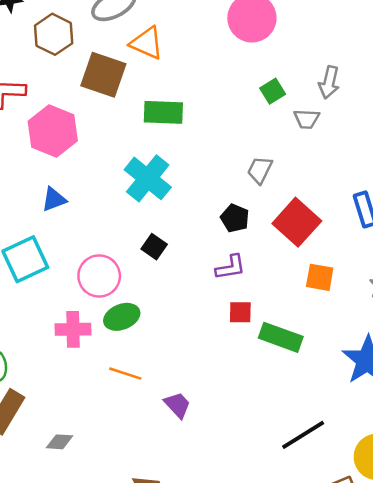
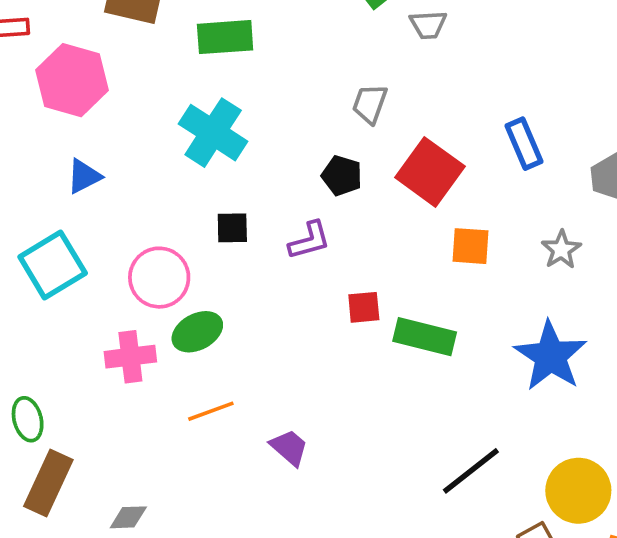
black square: (154, 247) -> (232, 228), turned -30
purple L-shape: (231, 267) -> (309, 240), moved
orange line: (125, 374) -> (211, 411), turned -32

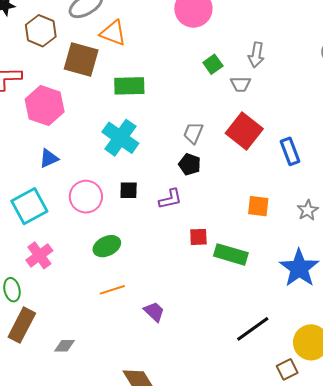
gray trapezoid: (370, 104) -> (193, 133), moved
red square: (430, 172) -> (244, 131), moved
pink circle: (159, 278) -> (86, 197), moved
pink cross: (130, 357) -> (39, 255), moved, turned -32

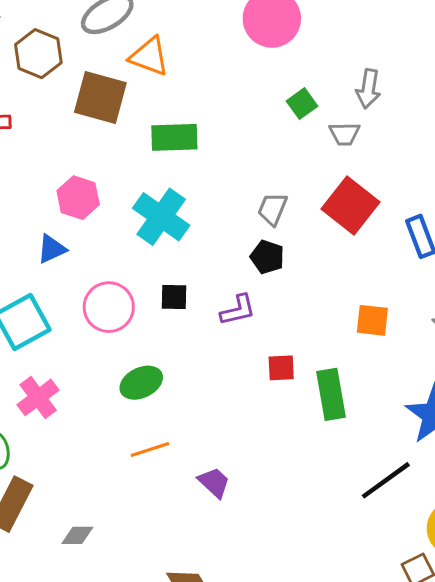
pink hexagon: (45, 106) -> (78, 198), moved, size x0.7
green rectangle: (231, 254) -> (331, 394), turned 64
black line: (253, 329) -> (386, 480), moved

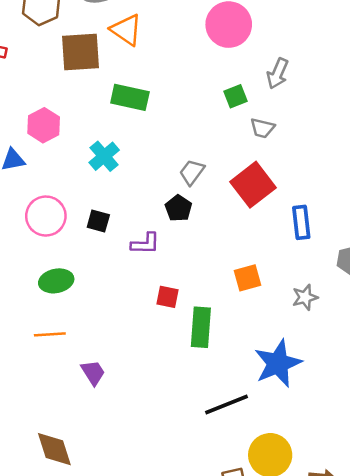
gray arrow: (368, 89) -> (278, 74), moved
brown square: (100, 97) -> (80, 52), turned -33
cyan cross: (161, 217) -> (104, 156), size x0.7
orange square: (372, 320) -> (247, 278), turned -36

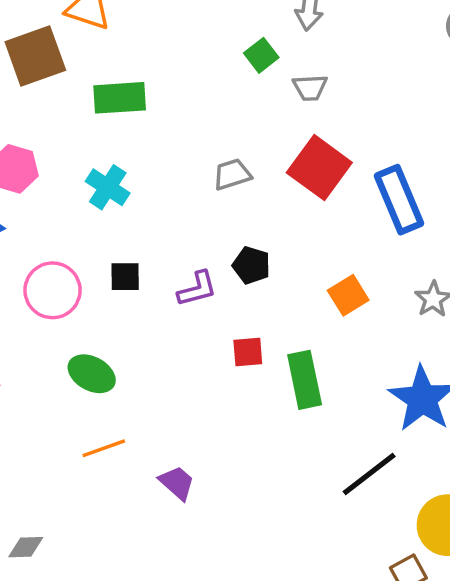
gray trapezoid: (192, 172) -> (232, 174), turned 52
black pentagon: (178, 208) -> (251, 265), moved
blue rectangle: (301, 222) -> (399, 200), size x1.4
green ellipse: (56, 281) -> (92, 374), turned 56

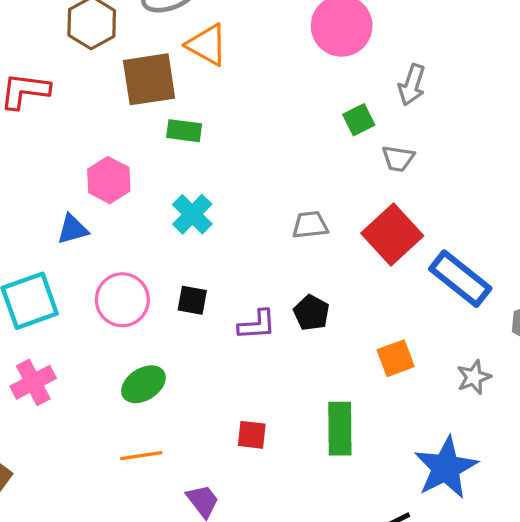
green rectangle: (120, 98) -> (184, 131), moved, size x0.7
blue rectangle: (399, 200) -> (460, 279), turned -40
red square: (248, 352) -> (252, 435), moved
green ellipse: (92, 374) -> (143, 384), turned -72

